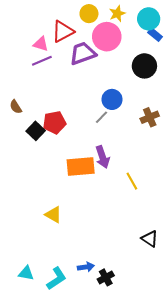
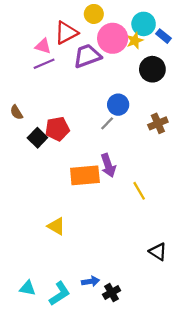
yellow star: (117, 14) -> (135, 40), moved
cyan circle: (149, 19) -> (144, 24), moved

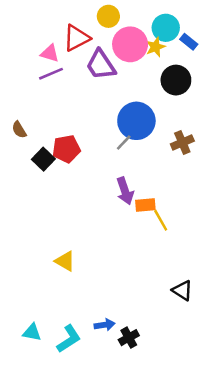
purple trapezoid: (87, 56) -> (101, 65), turned -104
blue circle: (118, 105) -> (136, 121), size x1.5
orange rectangle: (85, 175) -> (145, 205), moved, size x0.6

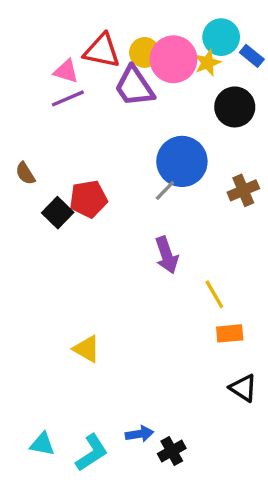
yellow circle: (108, 16) -> (145, 52), moved
red triangle: (76, 38) -> (102, 51), turned 40
orange rectangle: (145, 205) -> (230, 333), moved

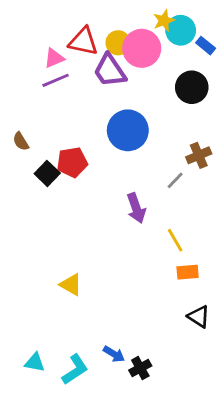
yellow star: (208, 63) -> (164, 21), moved
pink triangle: (66, 71) -> (54, 58), turned -40
blue circle: (182, 161) -> (128, 130), moved
gray line: (165, 190) -> (175, 180), moved
blue arrow: (139, 434) -> (114, 354), turned 40

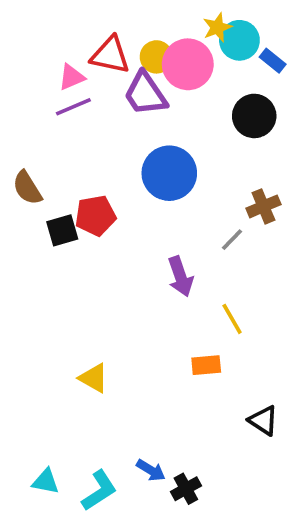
brown semicircle: (21, 141) -> (27, 188), size x1.4
black square: (47, 173) -> (62, 230), turned 30
orange rectangle: (188, 272) -> (206, 365), moved

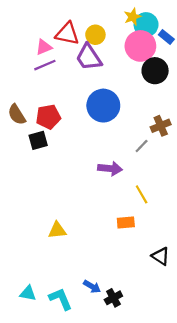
pink circle: (188, 64) -> (140, 46), moved
red pentagon: (95, 216) -> (48, 117), moved
purple arrow: (180, 277) -> (110, 169), turned -65
yellow triangle: (94, 378) -> (57, 230), turned -36
cyan L-shape: (99, 491) -> (61, 299), turned -80

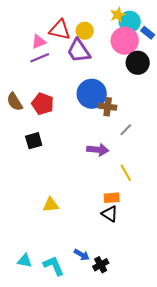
red pentagon: (48, 117) -> (43, 104), turned 30
brown cross: (161, 126) -> (108, 107), moved, turned 30
black square: (38, 140) -> (34, 141), moved
black triangle: (161, 256) -> (110, 214), moved

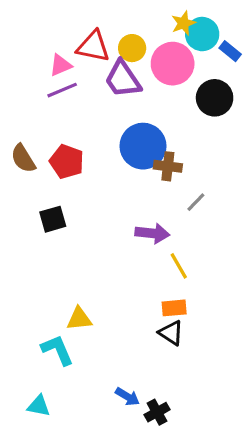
pink circle: (125, 41) -> (173, 64), moved
yellow line: (126, 173) -> (179, 266), moved
cyan L-shape: (54, 266) -> (57, 350), moved

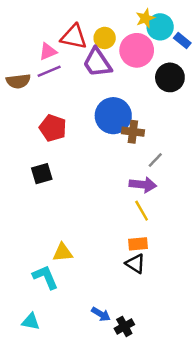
brown semicircle: (23, 159) -> (18, 81), moved, turned -65
purple arrow: (152, 233) -> (143, 185), moved

